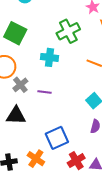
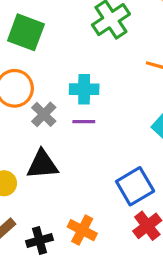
cyan cross: (50, 57) -> (84, 89), moved
blue square: (57, 138) -> (135, 186), moved

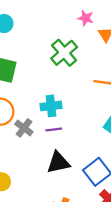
black triangle: (42, 164) -> (58, 163), moved

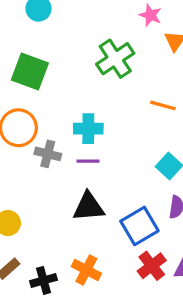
gray cross: (24, 128) -> (48, 154), turned -30

